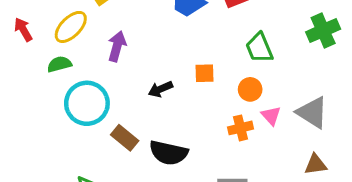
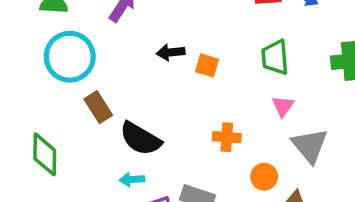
black arrow: (160, 89) -> (171, 52), moved
orange circle: (250, 89) -> (264, 177), moved
pink triangle: (271, 116) -> (283, 106), moved

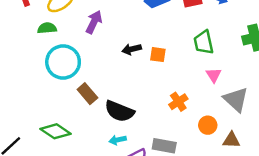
orange cross: (227, 137) -> (178, 102), turned -30
green diamond: (45, 154) -> (55, 131), turned -48

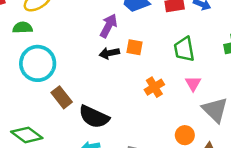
purple arrow: (94, 22) -> (109, 26), moved
orange square: (158, 55) -> (135, 47), moved
orange cross: (178, 102) -> (154, 87), moved

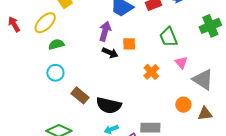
green semicircle: (23, 28) -> (56, 44), moved
black arrow: (109, 53) -> (110, 53), turned -133
cyan circle: (38, 63) -> (55, 73), size x0.6

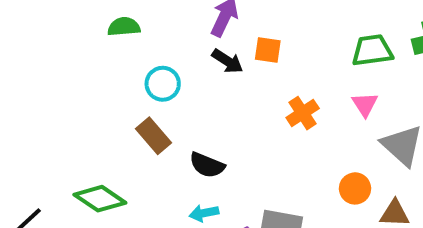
green trapezoid: (168, 37) -> (372, 50), moved, turned 95
cyan circle: (55, 73) -> (163, 84), moved
black semicircle: (109, 105) -> (207, 165), size x0.7

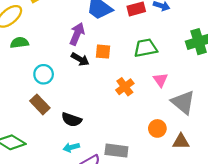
green trapezoid: (372, 50) -> (146, 48), moved

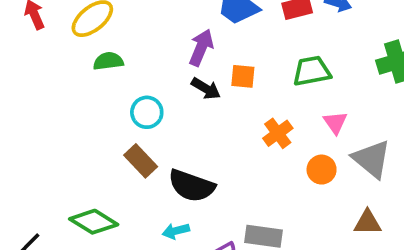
black semicircle: (72, 120) -> (191, 186), size x1.4
orange circle: (157, 128) -> (322, 170), moved
cyan arrow: (71, 147) -> (176, 231), moved

